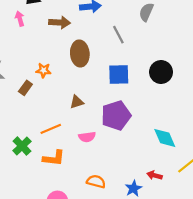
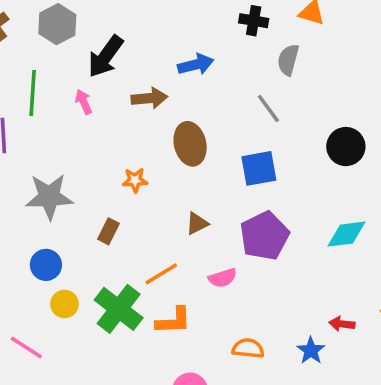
gray line: (118, 35) -> (268, 108), moved
black circle: (161, 72) -> (346, 147), moved
brown rectangle: (25, 88) -> (108, 231), moved
cyan diamond: (165, 138) -> (346, 234), moved, turned -65
green cross: (22, 146) -> (119, 309), size x1.5

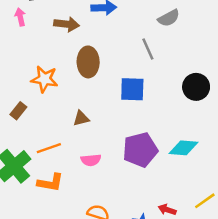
gray semicircle: (288, 60) -> (169, 18), turned -145
orange star: (135, 180) -> (44, 79), size x1.5
purple pentagon: (264, 236) -> (140, 150), moved

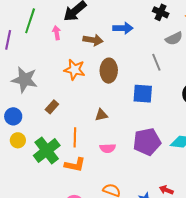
orange star: (44, 79) -> (75, 70), moved
orange line: (49, 148) -> (75, 137), turned -72

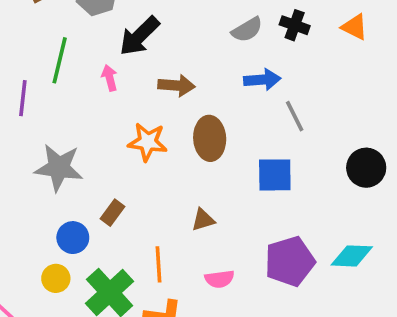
blue arrow: (123, 28) -> (262, 80), moved
gray semicircle: (174, 39) -> (247, 30), moved
blue circle: (13, 116) -> (73, 238), moved

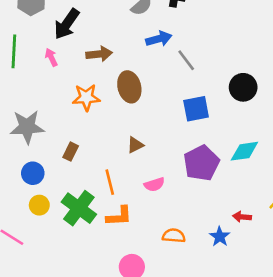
blue square: (275, 175) -> (196, 109), moved
blue circle: (73, 238) -> (33, 173), moved

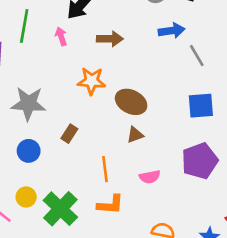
brown ellipse: (129, 87) -> (131, 102), moved, turned -56
yellow circle: (39, 205) -> (26, 197), moved
green cross: (79, 208) -> (60, 209), moved

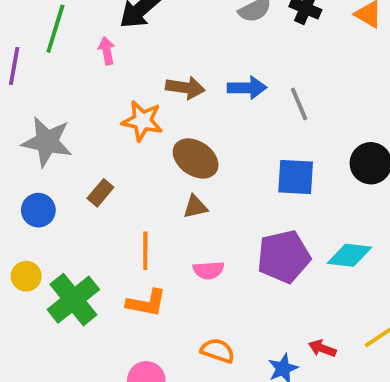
blue arrow: (172, 31) -> (247, 88), moved
brown arrow: (110, 39) -> (185, 88), moved

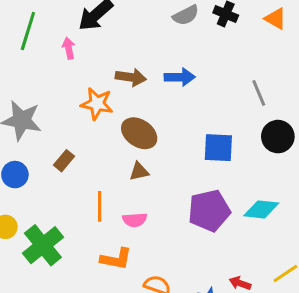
gray line: (299, 104) -> (259, 93), moved
pink semicircle: (209, 270) -> (135, 220), moved
orange L-shape: (146, 303) -> (116, 259), moved

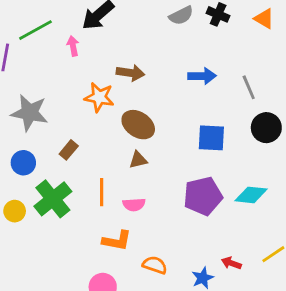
green line: (28, 31) -> (35, 30), turned 44
blue arrow: (180, 77) -> (202, 76), moved
green cross: (43, 245) -> (53, 199), moved

